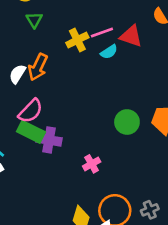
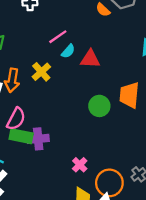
red triangle: (131, 36) -> (90, 59), moved
yellow cross: (77, 40) -> (41, 72), moved
pink cross: (92, 164) -> (80, 165), moved

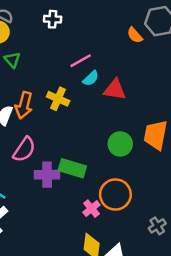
yellow cross: (41, 72) -> (58, 99), turned -30
green rectangle: (21, 136) -> (72, 168), moved
orange circle: (109, 183) -> (115, 195), moved

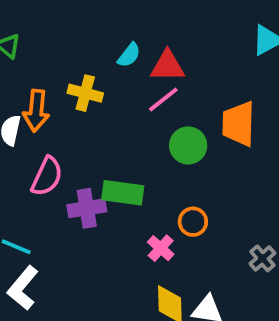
pink line: (81, 61) -> (163, 99), moved
orange circle: (115, 195) -> (193, 222), size x0.6

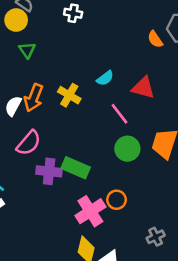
red triangle: (167, 66) -> (143, 88), moved
pink line: (163, 99) -> (119, 114), turned 75
pink cross: (161, 248) -> (90, 211), size x1.6

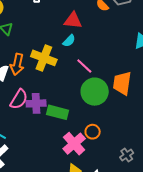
red triangle: (143, 88) -> (73, 20), moved
yellow cross: (69, 95) -> (44, 58), size x1.4
green circle: (127, 149) -> (95, 92), size x1.4
purple cross: (49, 171) -> (36, 103), moved

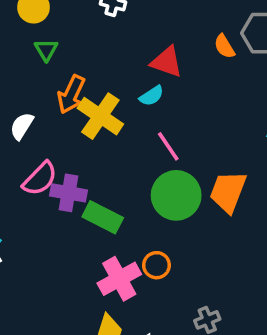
orange arrow: (17, 64) -> (71, 94), moved

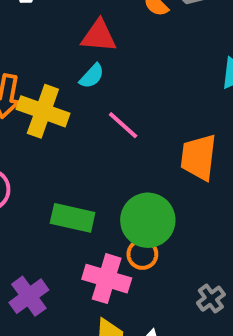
purple cross: (69, 193) -> (29, 296), moved, turned -32
green circle: (176, 195) -> (148, 220), moved
pink cross: (119, 279) -> (107, 279), turned -30

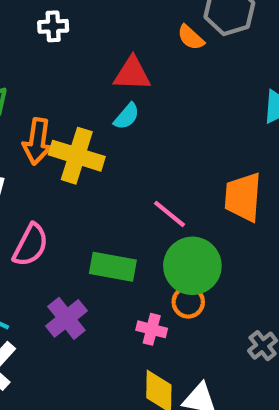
pink line: (123, 125) -> (170, 214), moved
pink cross: (107, 279) -> (152, 329), size x0.6
purple cross: (29, 296) -> (66, 318), moved

